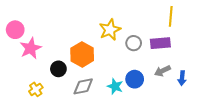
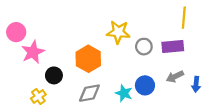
yellow star: (110, 30) -> (118, 32), turned 30
black circle: (58, 69) -> (54, 75), moved

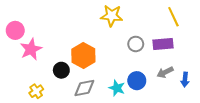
yellow line: (184, 18) -> (173, 17), turned -30
yellow star: (118, 32) -> (112, 16), moved
black circle: (54, 75) -> (61, 70), moved

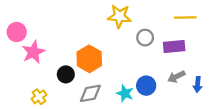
yellow line: (173, 17) -> (185, 17), turned -66
gray circle: (136, 44) -> (145, 38), moved

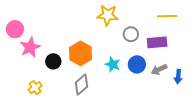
black circle: (66, 74) -> (53, 61), moved
blue circle: (146, 86) -> (137, 64), moved
gray diamond: (90, 93) -> (81, 85), turned -30
cyan star: (125, 93) -> (113, 64), moved

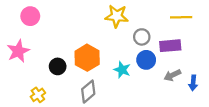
pink circle: (15, 29) -> (30, 16), moved
pink star: (30, 47) -> (18, 51), moved
blue circle: (137, 64) -> (146, 60), moved

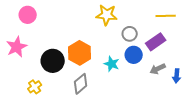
purple rectangle: (170, 46) -> (156, 42), turned -30
black circle: (58, 66) -> (53, 61), size x1.5

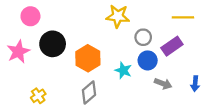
black circle: (53, 61) -> (53, 44), moved
gray arrow: (158, 69) -> (163, 84), moved, turned -133

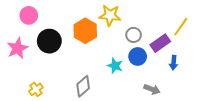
yellow line: (183, 17) -> (181, 27), moved, turned -54
orange hexagon: (88, 58) -> (85, 31), moved
gray arrow: (163, 84) -> (152, 89), moved
blue arrow: (195, 84) -> (174, 63), moved

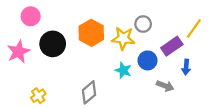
yellow star: (110, 15) -> (123, 38), moved
gray circle: (134, 35) -> (143, 24), moved
gray arrow: (152, 89) -> (165, 86), moved

